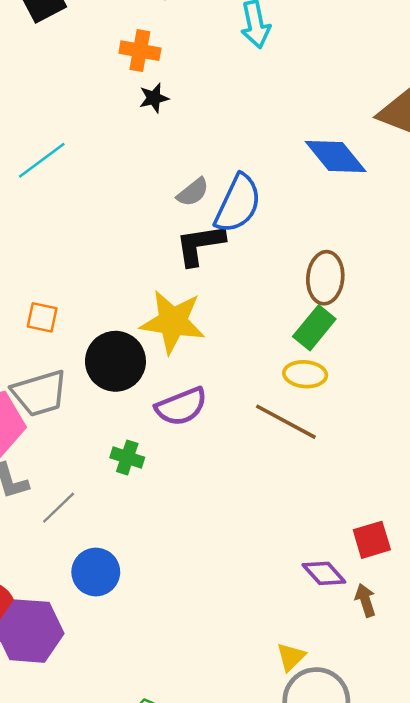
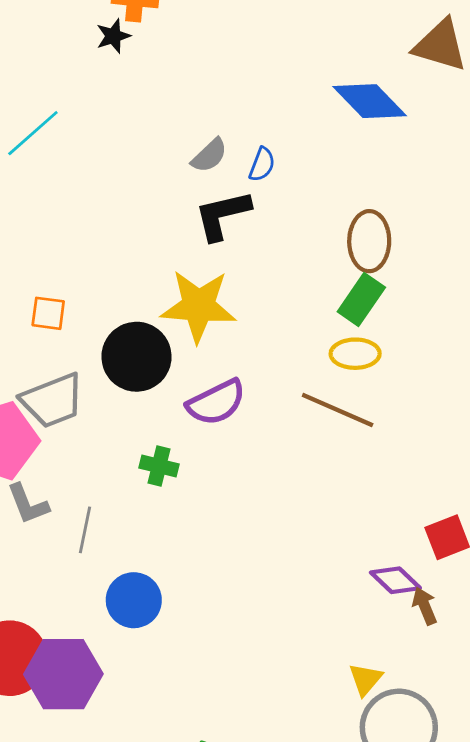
black star: (154, 98) -> (113, 36), moved
blue semicircle: (238, 204) -> (262, 164), size x0.5
gray line: (59, 508) -> (85, 530), turned -30
brown arrow: (365, 600) -> (425, 606), moved

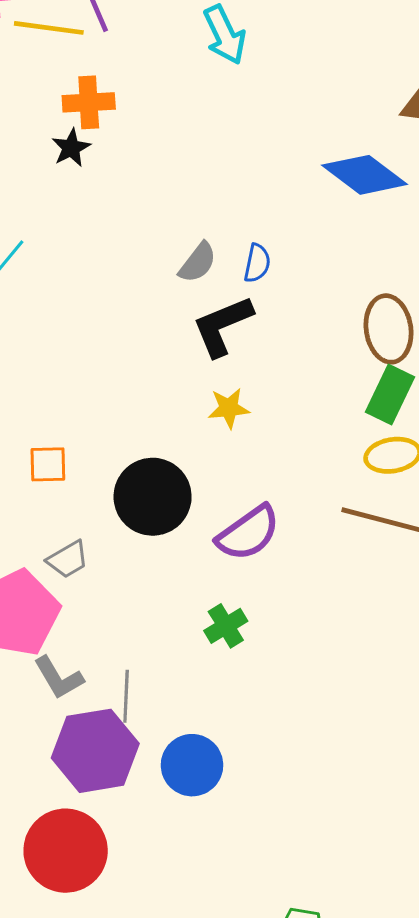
yellow star: (198, 306) -> (229, 408), moved, size x0.5
gray trapezoid: (53, 400) -> (68, 559), size x0.6
green cross: (159, 466) -> (226, 626), moved, turned -36
purple hexagon: (63, 674) -> (95, 751), moved

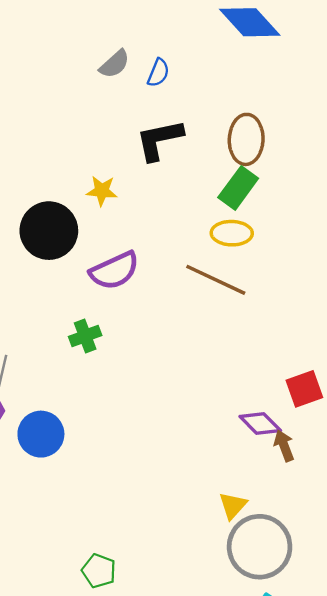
black L-shape: (222, 326) -> (159, 140), moved
yellow star: (229, 408) -> (102, 191), moved

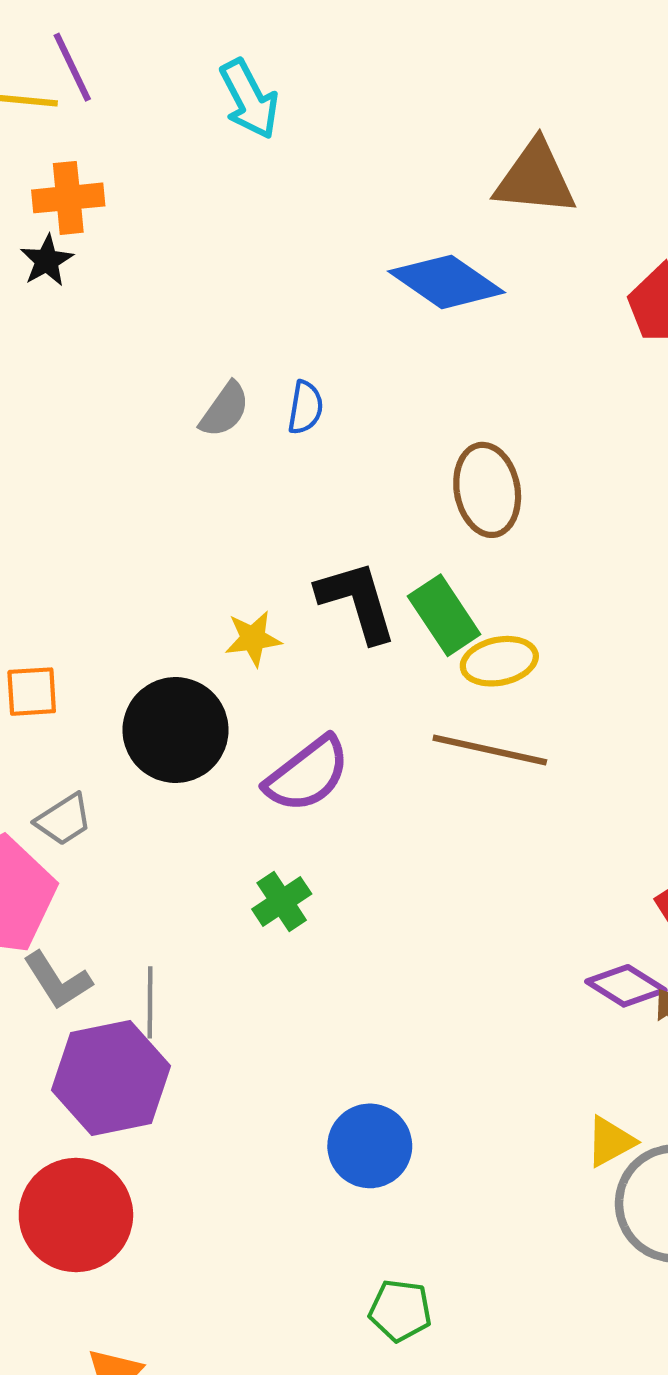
black L-shape: (159, 140) -> (357, 601), moved, turned 98
green rectangle: (238, 188) -> (444, 615), moved, turned -57
blue circle: (41, 434) -> (370, 1146), moved
yellow triangle: (233, 506) -> (610, 1142), turned 32

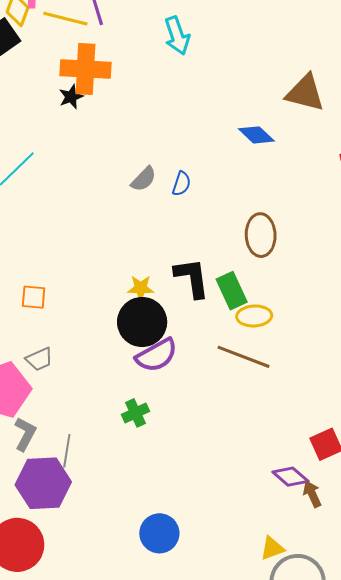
orange cross: (68, 198) -> (86, 69), size x1.5
blue diamond: (447, 282) -> (256, 135), size x0.7
black circle: (176, 730) -> (142, 322), moved
gray L-shape: (57, 981) -> (25, 434), turned -128

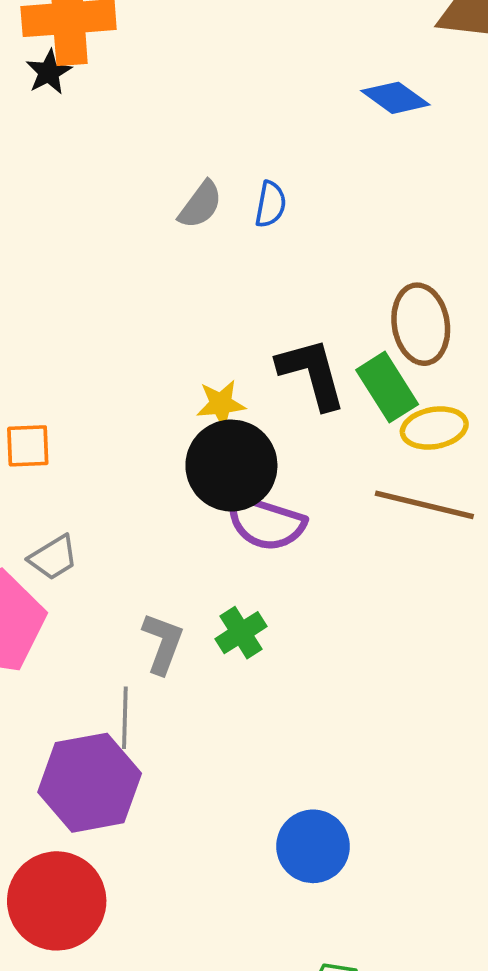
brown ellipse: (261, 235) -> (421, 324), moved
purple semicircle: (157, 355) -> (266, 523), turned 54
gray L-shape: (25, 434) -> (163, 643), moved

